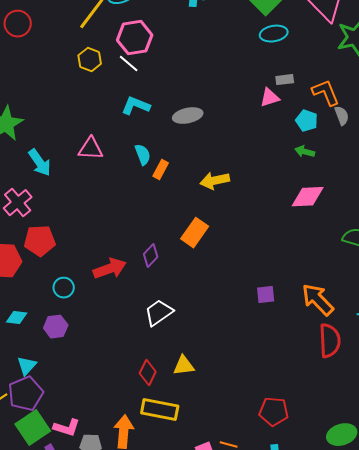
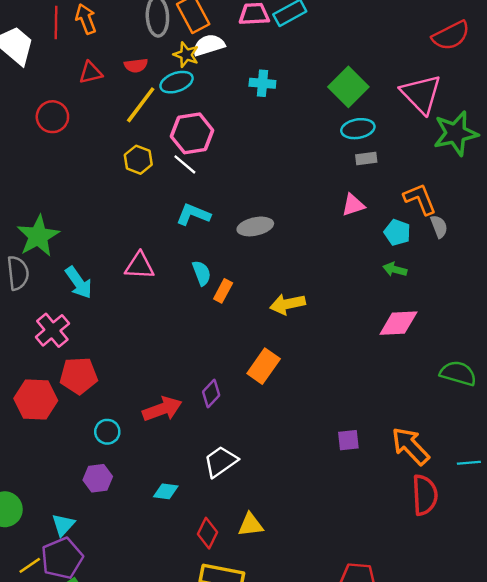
gray rectangle: (285, 80) -> (366, 158), moved
cyan diamond: (17, 318) -> (166, 491), moved

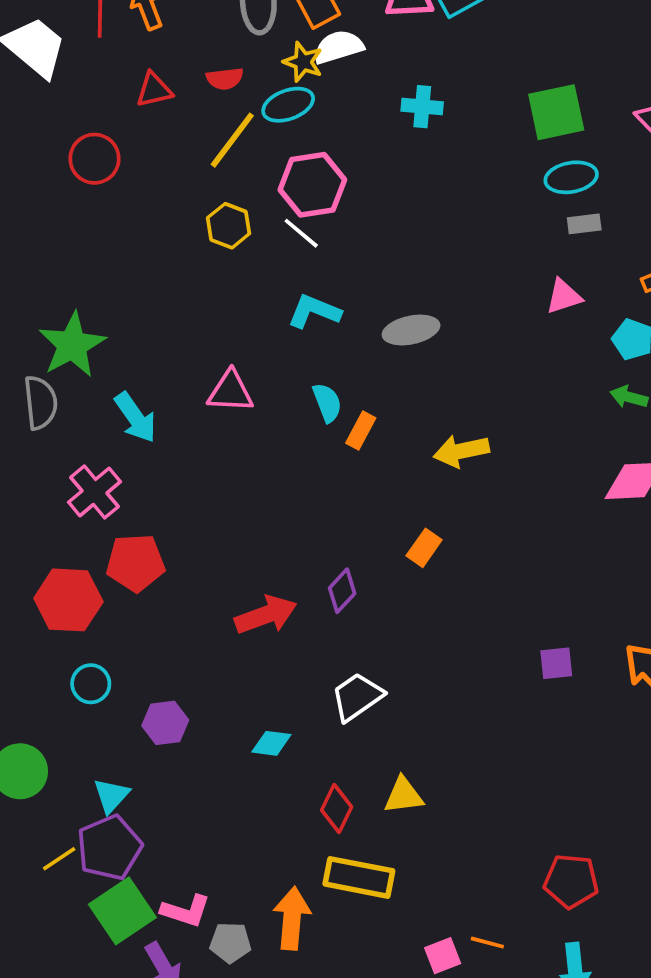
green square: (348, 87) -> (556, 112), turned 33
orange rectangle: (264, 366) -> (424, 548), size x0.7
cyan circle: (107, 432) -> (91, 684), moved

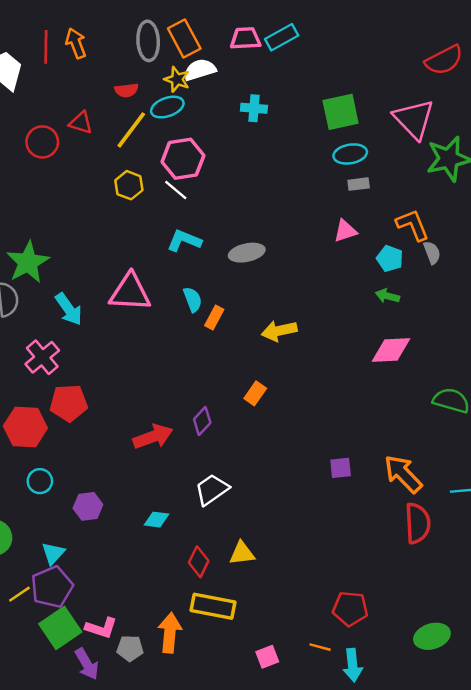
red triangle: (154, 90) -> (81, 123), moved, turned 30
pink triangle: (230, 391) -> (130, 292), size x1.4
orange line: (487, 943) -> (320, 647), moved

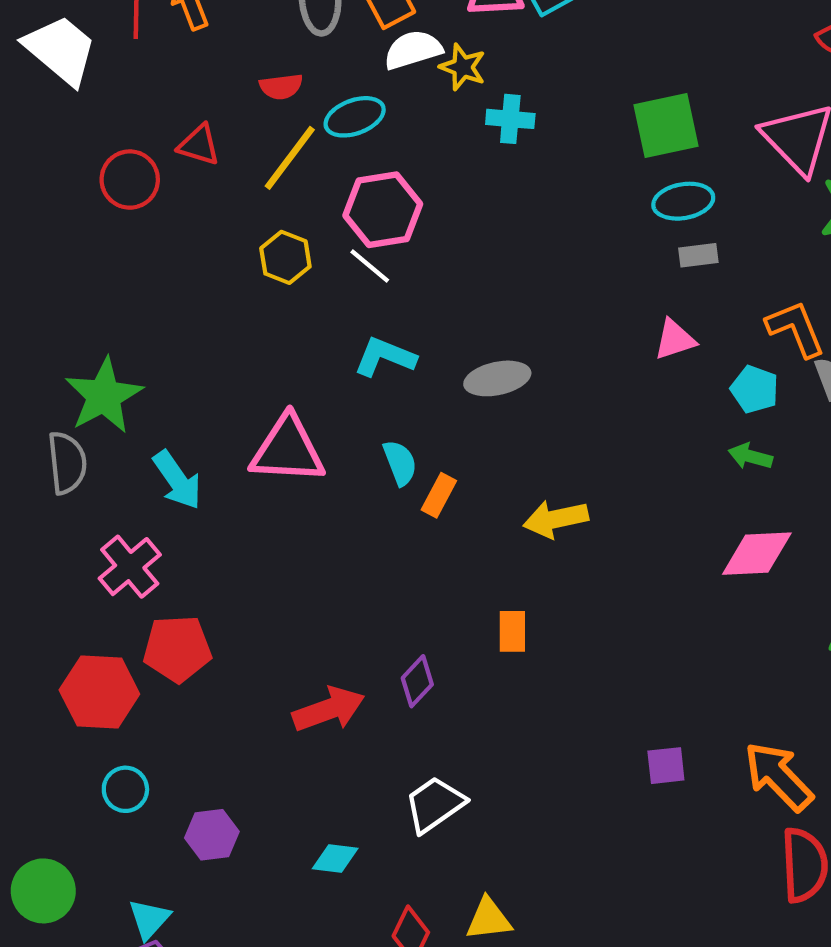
yellow star: (177, 79) -> (463, 67), moved
orange rectangle: (255, 393) -> (512, 631), turned -35

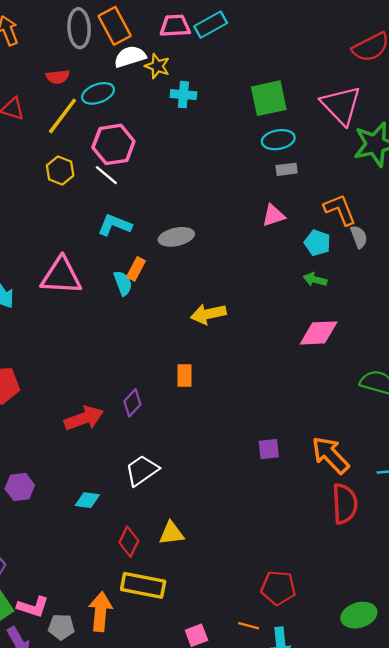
orange rectangle: (439, 495) -> (136, 269), moved

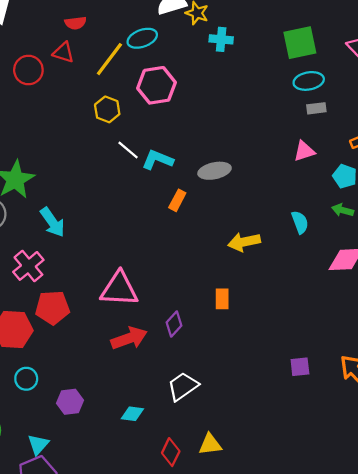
red semicircle: (58, 77) -> (75, 23), moved
white line: (106, 175) -> (128, 150), moved
pink triangle: (61, 276) -> (119, 289), moved
cyan semicircle: (123, 283) -> (300, 222), moved

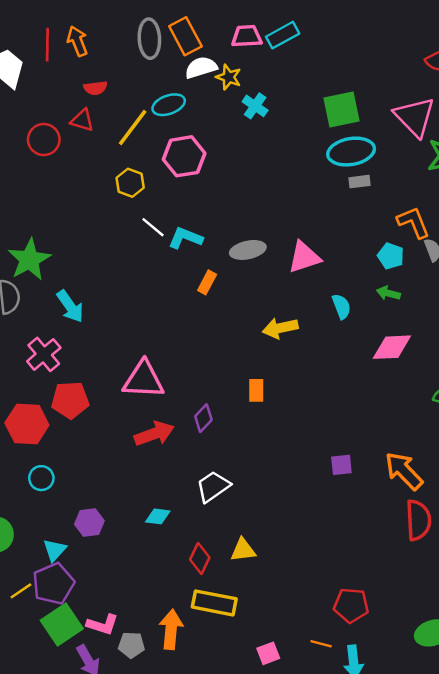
cyan cross: (221, 39) -> (255, 106), turned 30
cyan ellipse: (309, 81) -> (351, 152), size x1.4
pink triangle: (304, 151) -> (304, 257), moved, size x1.4
purple hexagon: (70, 402) -> (89, 522), moved

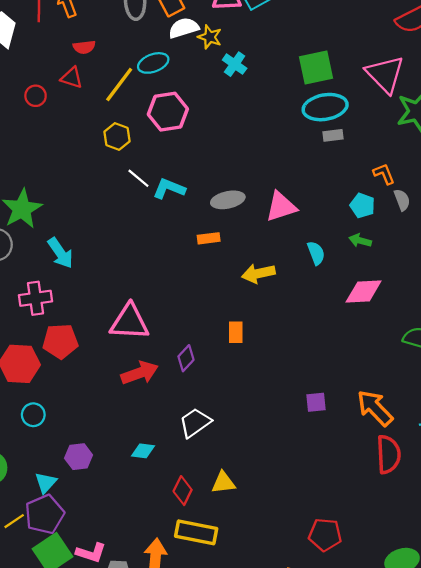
red circle: (44, 140) -> (36, 96), size x0.7
orange L-shape: (414, 222) -> (384, 174), size x0.7
orange rectangle: (207, 282) -> (209, 238), moved, turned 55
pink cross: (44, 354) -> (36, 298), turned 32

